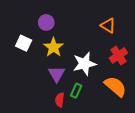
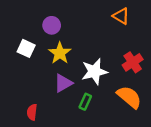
orange triangle: (108, 26) -> (121, 16), moved
purple triangle: (57, 74) -> (63, 83), turned 30
red semicircle: (60, 100) -> (32, 112), moved

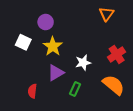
orange triangle: (121, 16) -> (106, 14), turned 35
white star: (94, 72) -> (83, 63), size x0.7
red semicircle: (32, 112) -> (32, 91), moved

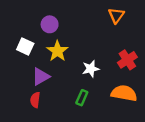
purple triangle: (56, 73) -> (41, 77), moved
orange semicircle: (114, 85) -> (124, 93), turned -30

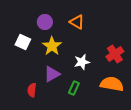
orange triangle: (116, 15) -> (77, 22), moved, turned -35
purple triangle: (41, 77) -> (52, 74), moved

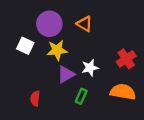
purple circle: (45, 22) -> (49, 24), size x1.5
yellow star: (52, 46) -> (57, 50), turned 30
purple triangle: (52, 74) -> (66, 74), moved

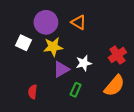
orange semicircle: (123, 92) -> (114, 86), turned 120

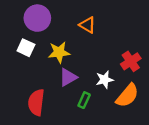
purple circle: (46, 22) -> (37, 18), moved
white star: (84, 63) -> (105, 80), moved
red semicircle: (33, 92) -> (36, 102), size x1.6

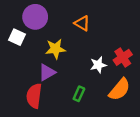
white square: (26, 48) -> (17, 37), moved
purple triangle: (68, 77) -> (47, 72), moved
white star: (105, 80) -> (98, 65), moved

